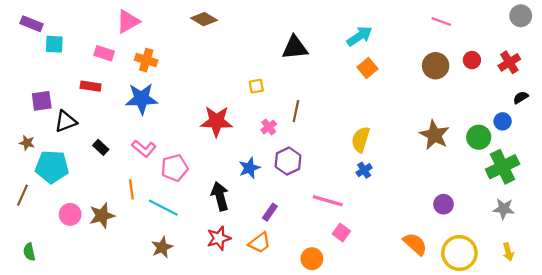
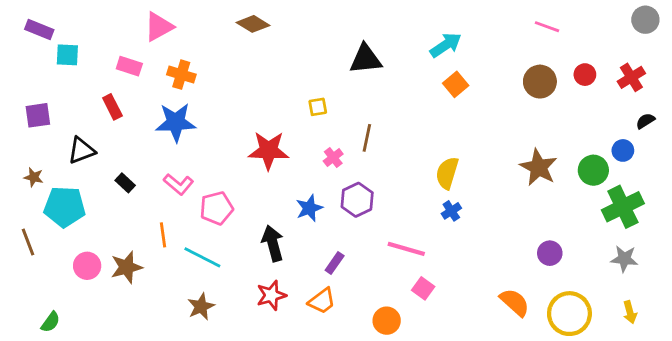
red rectangle: (91, 86) -> (112, 107), turned 54
purple square: (42, 101) -> (38, 115), moved
brown line: (22, 195) -> (28, 242), turned -45
green semicircle: (29, 252) -> (51, 322), moved, turned -132

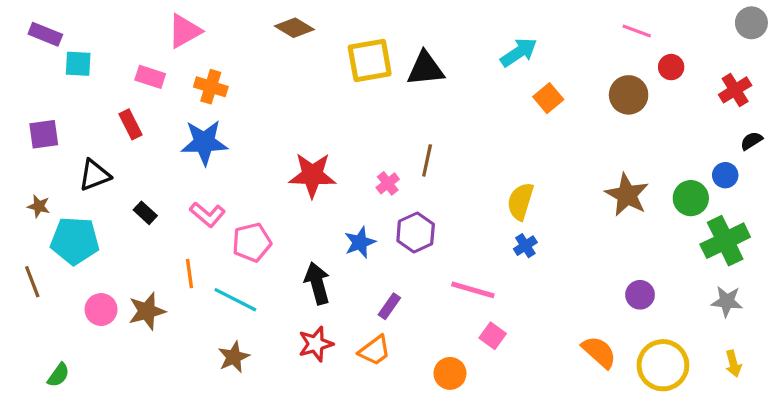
red circle: (585, 75) -> (671, 67), moved
orange square: (456, 84) -> (548, 98), moved
yellow square: (318, 107) -> (370, 60), moved, size x2.0

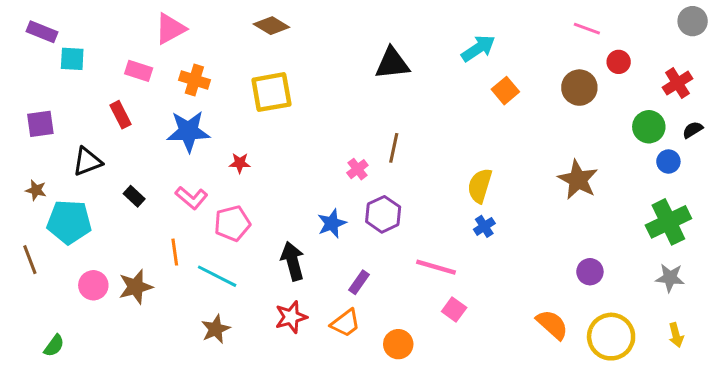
yellow square: (370, 60) -> (271, 92), moved
red star: (312, 175) -> (240, 163), moved, size x0.5
green circle: (691, 198) -> (649, 127), moved
orange circle: (450, 373) -> (398, 344), moved

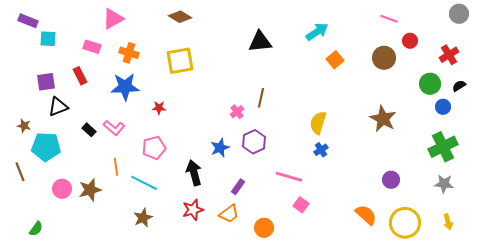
purple square: (40, 124) -> (46, 82), moved
pink L-shape: (191, 198) -> (114, 128), moved

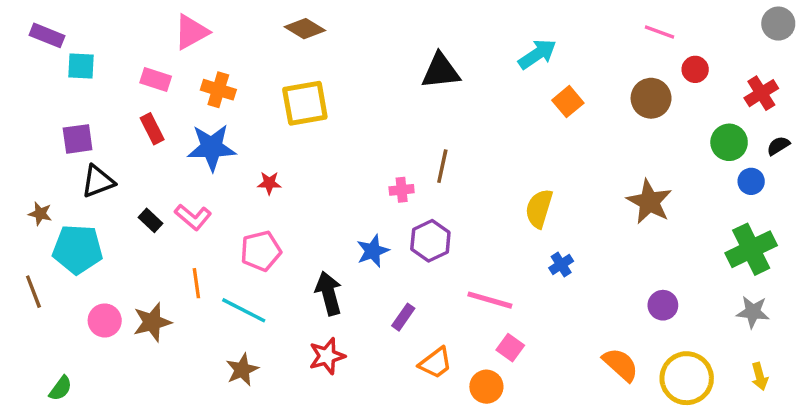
red rectangle: (80, 76) -> (152, 129), moved
pink cross: (237, 112) -> (402, 190), turned 32
blue cross: (321, 150) -> (561, 264), moved
orange trapezoid: (229, 214) -> (436, 363), moved
orange circle: (264, 228) -> (486, 387), moved

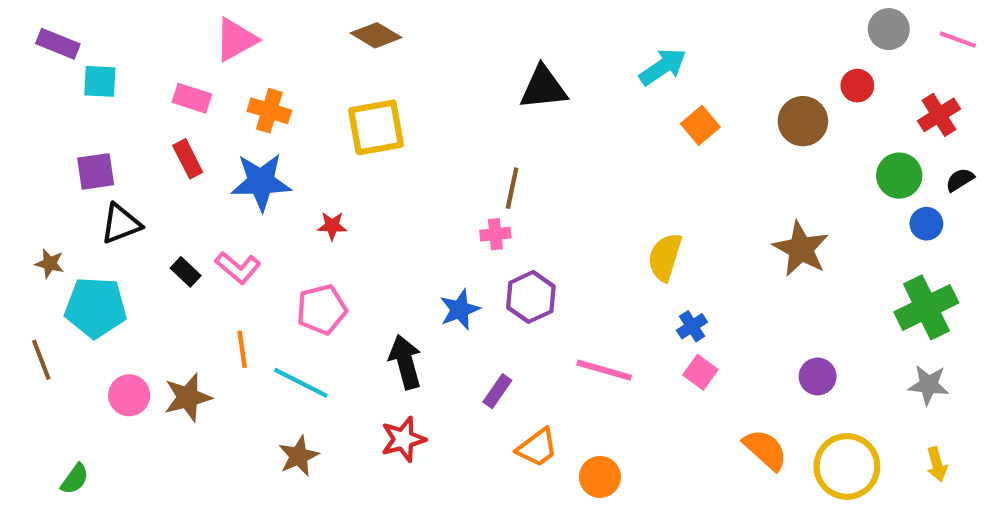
gray circle: (778, 24) -> (889, 29), moved
pink line: (660, 32) -> (958, 40), moved
brown line: (442, 166) -> (512, 188), moved
pink square: (510, 348) -> (700, 372), moved

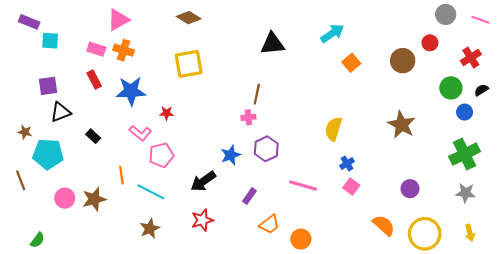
orange cross: (269, 111) -> (124, 50), moved
pink L-shape: (238, 268) -> (140, 133), moved
black arrow: (405, 362) -> (203, 181), turned -110

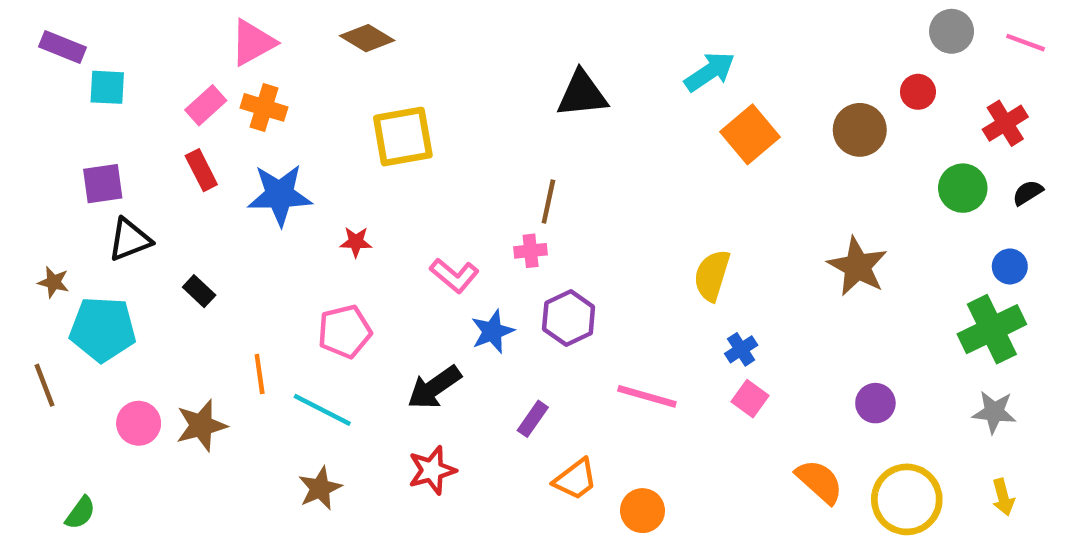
brown diamond: (189, 18) -> (367, 38), moved
pink rectangle: (96, 49) -> (206, 105), turned -60
orange square: (351, 63) -> (750, 134), size x1.4
blue circle: (465, 112) -> (1010, 266), moved
pink L-shape: (140, 133) -> (454, 275), moved

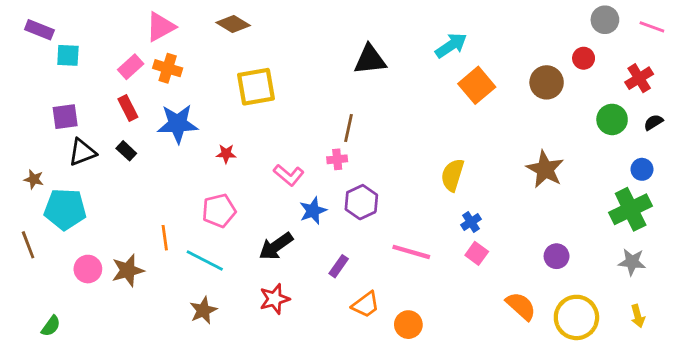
black rectangle: (199, 291) -> (126, 151), moved

